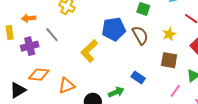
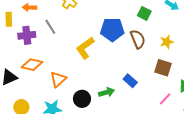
orange triangle: (67, 86) -> (58, 79), turned -30

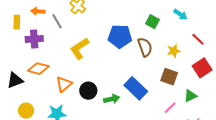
gray line: (50, 27) -> (57, 21), moved
yellow L-shape: (85, 48) -> (79, 49), moved
blue rectangle: (130, 81) -> (136, 88), size x1.6
black circle: (82, 99) -> (88, 91), moved

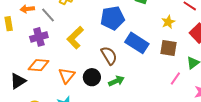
purple cross: (34, 39) -> (39, 37), moved
brown semicircle: (145, 47) -> (109, 56), moved
blue rectangle: (136, 88) -> (137, 43), moved

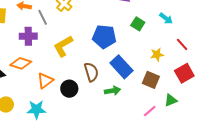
green arrow: (116, 81) -> (113, 91), moved

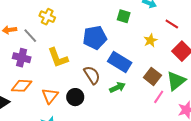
purple cross: (28, 36) -> (22, 58), turned 30
yellow L-shape: (63, 46) -> (58, 58), turned -65
brown square: (151, 80) -> (152, 76), moved, turned 30
green triangle: (171, 100) -> (176, 81), size x1.5

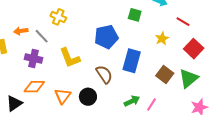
blue rectangle: (120, 62) -> (132, 61), turned 75
green arrow: (117, 87) -> (132, 101), moved
pink line: (159, 97) -> (152, 104), moved

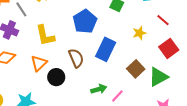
blue pentagon: (106, 37) -> (85, 21), turned -30
orange triangle: (63, 96) -> (39, 63), moved

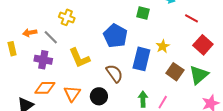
yellow star: (139, 33) -> (163, 46), moved
orange triangle: (39, 63) -> (72, 94), moved
green arrow: (99, 89) -> (143, 99), turned -63

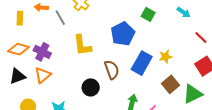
green square: (143, 13) -> (148, 14), moved
purple cross: (43, 60) -> (42, 52), moved
orange diamond: (45, 88) -> (18, 49), moved
orange triangle: (72, 94) -> (43, 75), moved

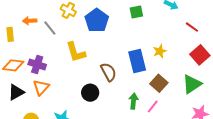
green square: (148, 14) -> (136, 12), turned -32
blue pentagon: (123, 34) -> (97, 20), moved
blue rectangle: (142, 63) -> (137, 61), turned -35
brown square: (170, 84) -> (159, 83), moved

